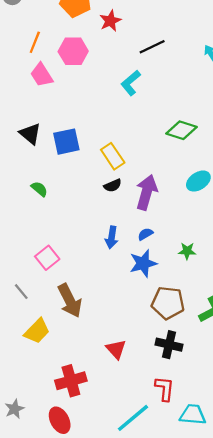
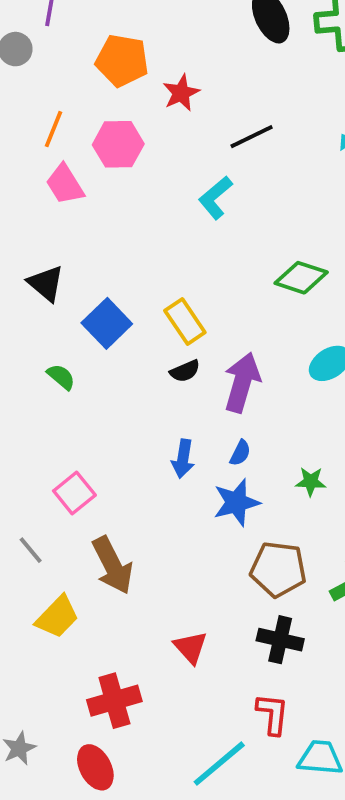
blue square: (66, 142) -> (107, 323), moved, turned -32
blue semicircle: (145, 234) -> (240, 453), turned 147

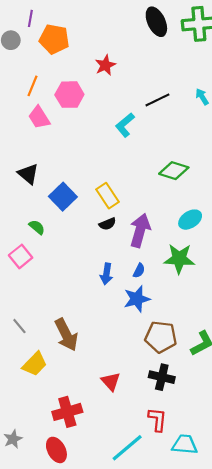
orange pentagon: (122, 60) -> (54, 39), moved
black line: (252, 137) -> (157, 100), moved
green star: (311, 482) -> (179, 259), moved, size x1.8
pink square: (74, 493) -> (21, 256), moved

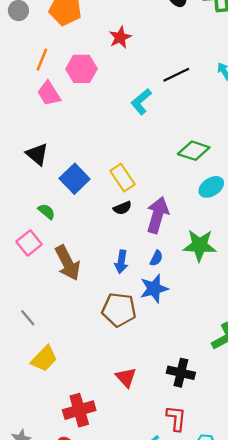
cyan ellipse: (190, 220) -> (211, 187), moved
brown arrow: (66, 335) -> (68, 263), moved
brown pentagon: (161, 337) -> (119, 310), moved

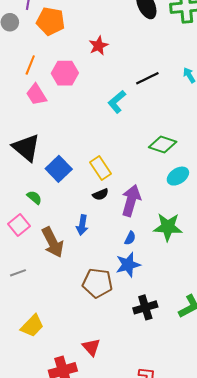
black triangle: (37, 154) -> (26, 148), size x1.4
blue arrow: (121, 262) -> (82, 225), moved
gray line: (28, 318) -> (18, 273), moved, turned -70
black cross: (181, 373) -> (145, 307), moved, turned -30
red triangle: (126, 377) -> (91, 347), moved

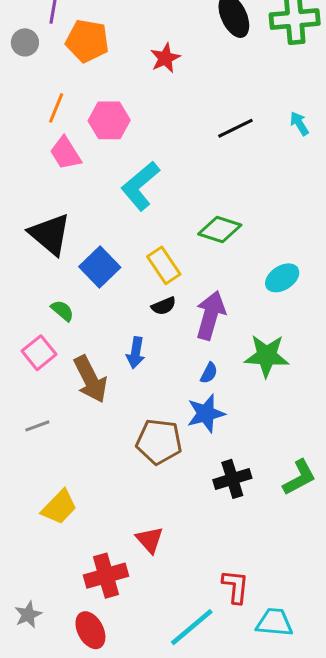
red star: (98, 46) -> (165, 58), moved
cyan L-shape: (117, 102) -> (140, 186), moved, size x1.4
green diamond: (163, 144) -> (220, 230), moved

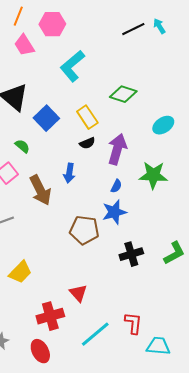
cyan arrow: (299, 124) -> (159, 26), moved
cyan line: (192, 627) -> (95, 334), moved

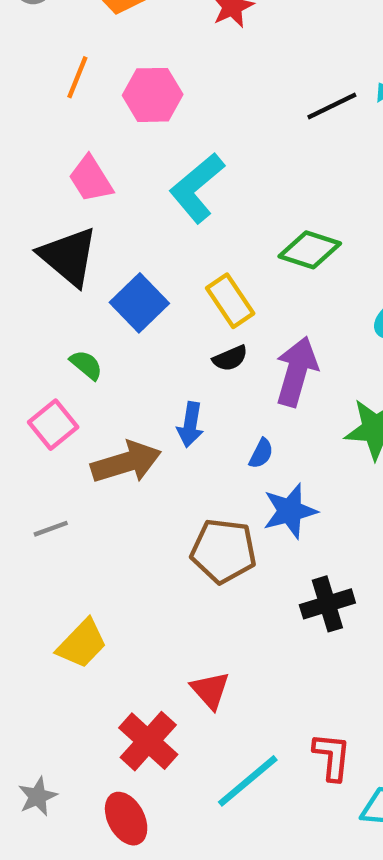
pink trapezoid: (24, 45) -> (91, 179), moved
blue semicircle: (116, 186) -> (261, 453), moved
brown arrow: (40, 190) -> (126, 462), turned -80
red cross: (50, 316) -> (148, 741), turned -32

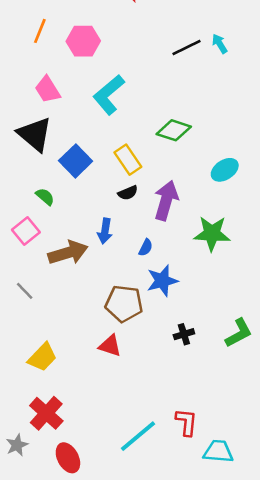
gray line: (51, 529) -> (25, 291), turned 66
black cross: (327, 604) -> (184, 334), size x0.7
red triangle: (210, 690) -> (110, 346), moved, turned -30
red cross: (148, 741) -> (46, 413), moved

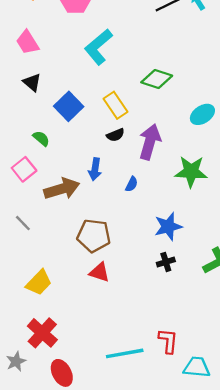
pink trapezoid: (48, 90) -> (27, 42), moved
black triangle: (35, 134) -> (32, 82), size x0.6
blue star: (162, 281) -> (168, 227), moved
brown pentagon: (124, 304) -> (94, 236), moved
cyan line: (138, 436) -> (125, 353), turned 30

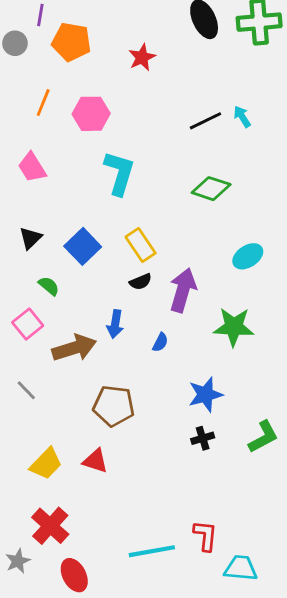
cyan L-shape: (98, 47) -> (119, 173), turned 147
green diamond: (157, 79) -> (211, 189), moved
black triangle: (32, 82) -> (31, 238), moved, turned 36
red triangle: (100, 272) -> (95, 461), moved

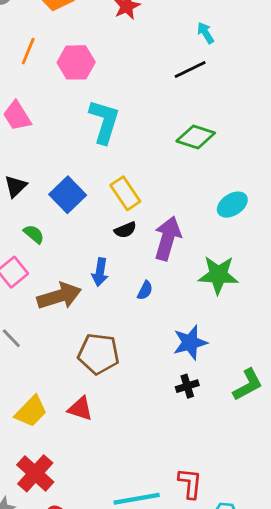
cyan arrow: (242, 117) -> (206, 33), moved

